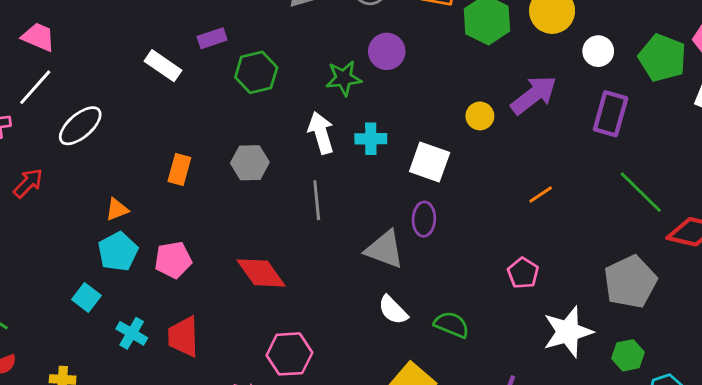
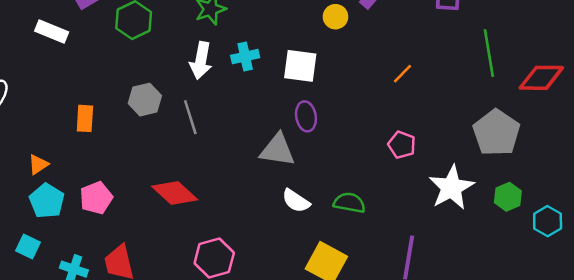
white arrow: (321, 133) -> (201, 61), turned -141
green line: (641, 192) -> (489, 53), turned 48
gray line: (317, 200) -> (190, 117), moved

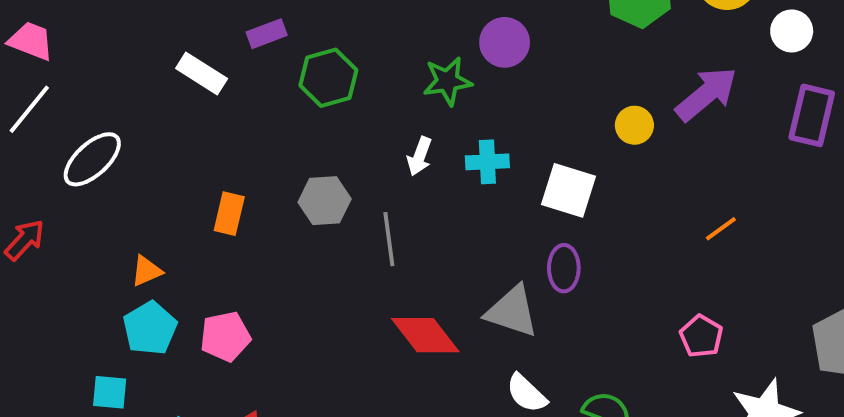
white arrow: (201, 61) -> (420, 156), size x0.7
red diamond: (175, 193) -> (425, 335), moved
cyan square: (28, 246) -> (110, 392), turned -30

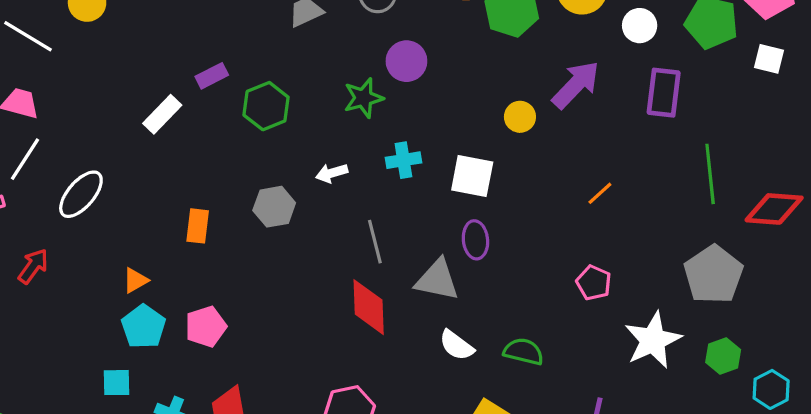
white rectangle: (202, 74) -> (162, 114), turned -72
white arrow: (420, 156) -> (332, 173), moved, turned 60
gray line: (389, 239) -> (375, 242), moved
red diamond: (425, 335) -> (369, 307), turned 42

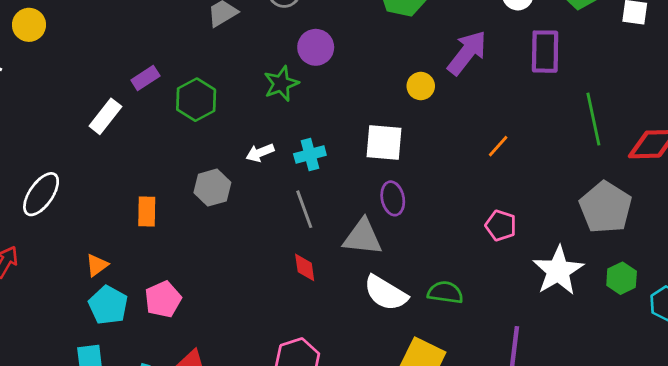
cyan cross: (403, 160) -> (310, 155), moved
red diamond: (369, 307) -> (305, 267), size x0.6
white semicircle: (456, 345) -> (386, 293), size x1.4

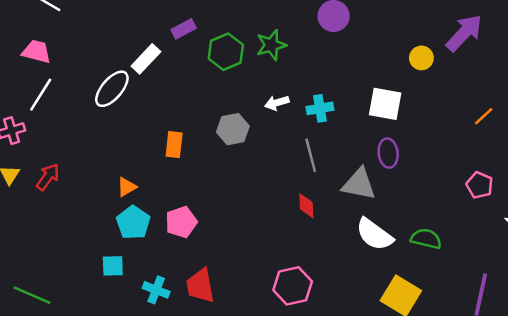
green star: (281, 84) -> (271, 45), moved
white ellipse: (41, 194) -> (112, 89), moved

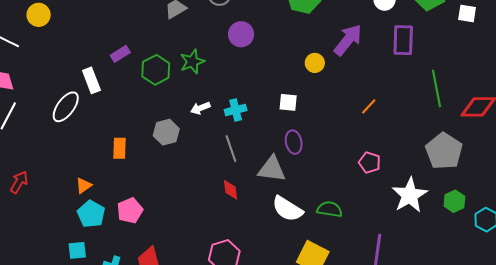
white rectangle: (146, 59) -> (91, 80), turned -60
white square: (385, 104) -> (288, 102), size x0.7

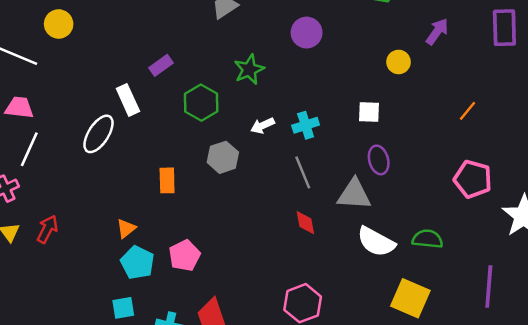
purple arrow: (348, 40) -> (437, 32), size x0.7
green hexagon: (156, 70) -> (201, 103), moved
pink pentagon: (370, 163) -> (473, 179), size x1.4

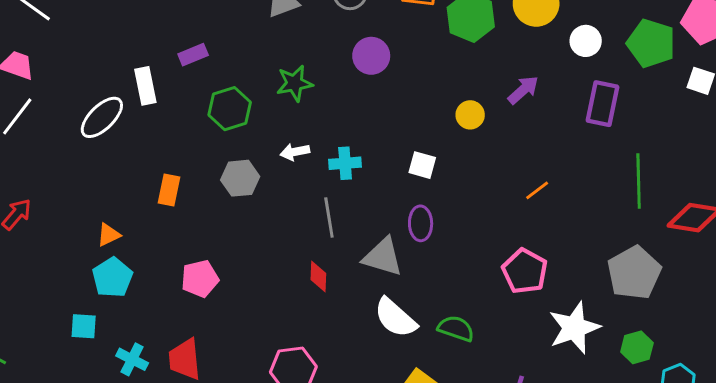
pink pentagon: (184, 256) -> (200, 279), moved

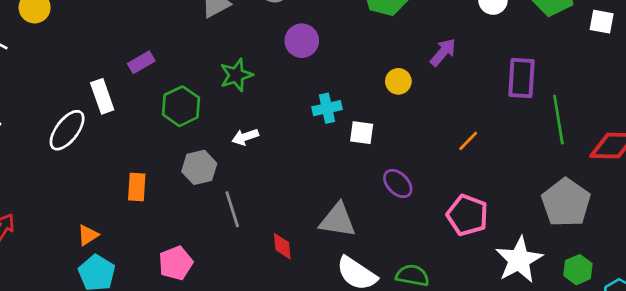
purple rectangle: (602, 104) -> (521, 78), moved
cyan cross: (345, 163) -> (327, 108), moved
gray line: (329, 217) -> (232, 209), moved
purple ellipse: (421, 223) -> (398, 184), moved, turned -36

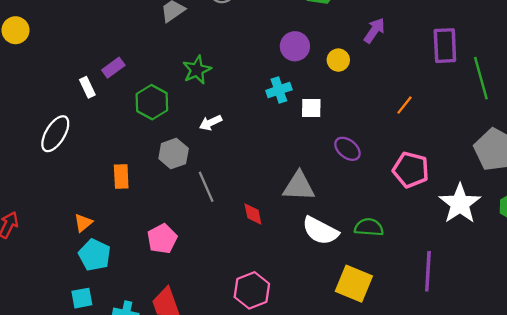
purple circle: (302, 41) -> (295, 46), moved
white rectangle: (102, 96) -> (87, 87), moved, size x0.7

